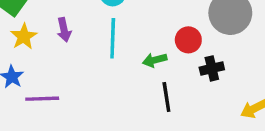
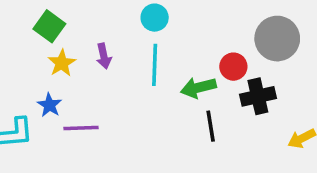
green arrow: (155, 60) -> (198, 88), size x1.4
black cross: (212, 68) -> (258, 96), size x1.4

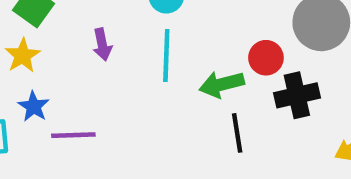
yellow star: (62, 63) -> (23, 56), moved

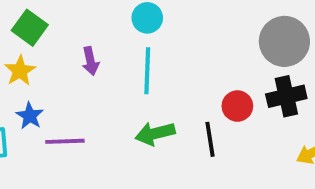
red circle: (266, 58) -> (237, 106), moved
green arrow: (222, 84) -> (155, 133), moved
black cross: (297, 95) -> (286, 96), moved

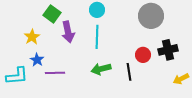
green square: (30, 28) -> (52, 14), moved
gray circle: (284, 41) -> (151, 16), moved
purple arrow: (90, 61) -> (68, 32), size x1.5

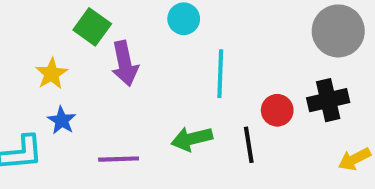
gray circle: (151, 16) -> (338, 31), moved
cyan line: (97, 37) -> (220, 74), moved
purple line: (55, 73) -> (119, 159), moved

